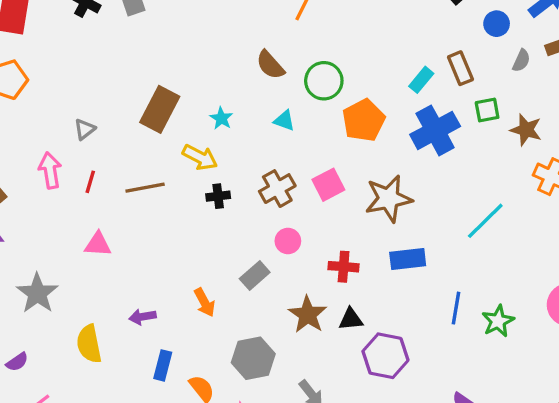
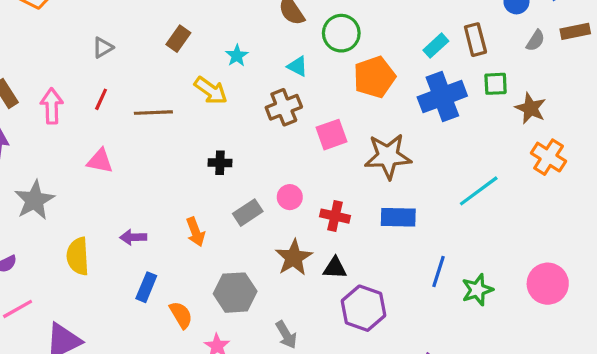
brown rectangle: (160, 109) -> (178, 39), size x0.6
pink arrow: (50, 170) -> (52, 106), moved
brown cross: (277, 189) -> (284, 107), moved
black cross: (218, 196) -> (220, 163), moved
pink circle: (288, 241) -> (290, 197), moved

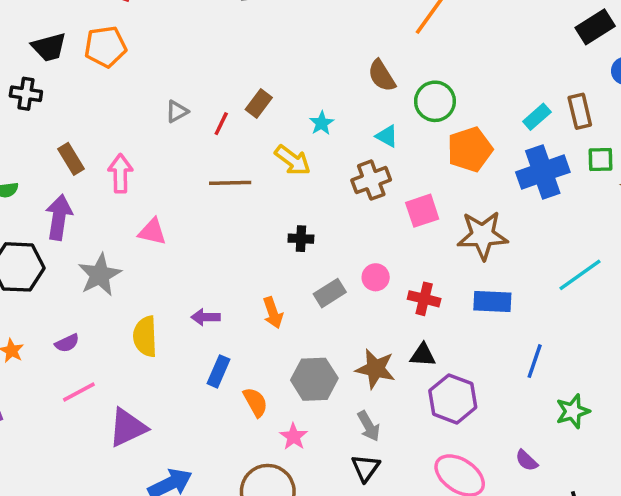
red line: (101, 99) -> (221, 124), moved
pink triangle: (100, 161) -> (152, 232), moved
brown star: (294, 258) -> (375, 369), moved, turned -30
green star: (477, 290) -> (573, 411), moved

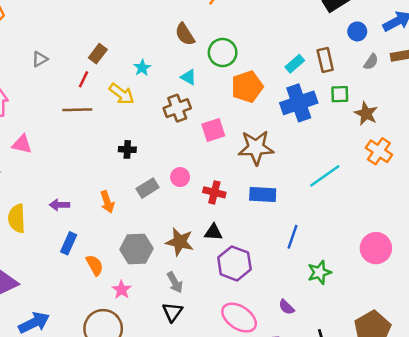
red line: (221, 124) -> (83, 79), moved

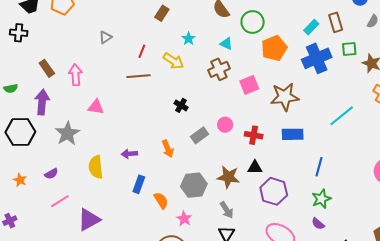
brown rectangle: (98, 54) -> (162, 13), moved
black cross: (127, 149) -> (181, 105), turned 32
green star: (319, 272) -> (321, 199), moved

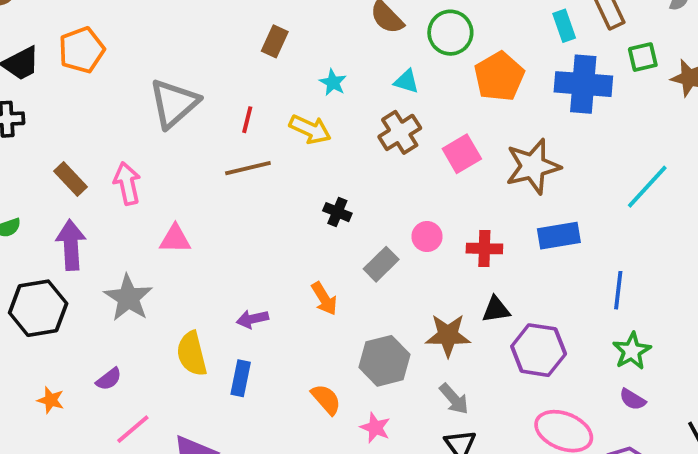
cyan rectangle: (311, 27) -> (564, 26), turned -56
gray triangle: (106, 37) -> (174, 103), size x2.0
blue cross: (317, 58) -> (583, 84), turned 36
blue rectangle: (139, 184) -> (241, 378), moved

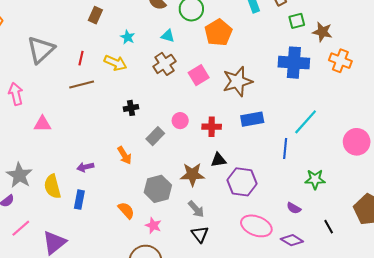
blue cross: (583, 84) -> (294, 63), moved
cyan line: (647, 187) -> (306, 122), moved
black cross: (337, 212) -> (131, 108), turned -32
gray star: (128, 298) -> (19, 175), moved
green star: (632, 351) -> (315, 179), moved, turned 30

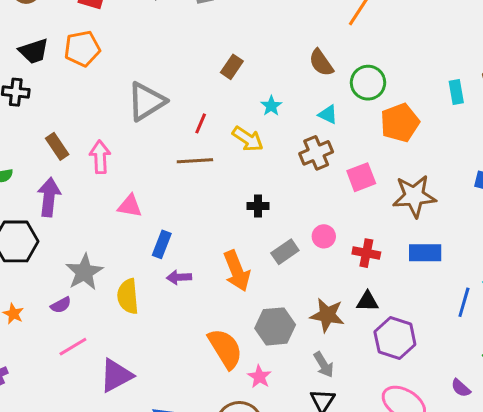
orange arrow: (124, 155) -> (237, 271), size x1.5
blue rectangle: (79, 200) -> (162, 244), moved
orange semicircle: (126, 210) -> (225, 349), size x1.6

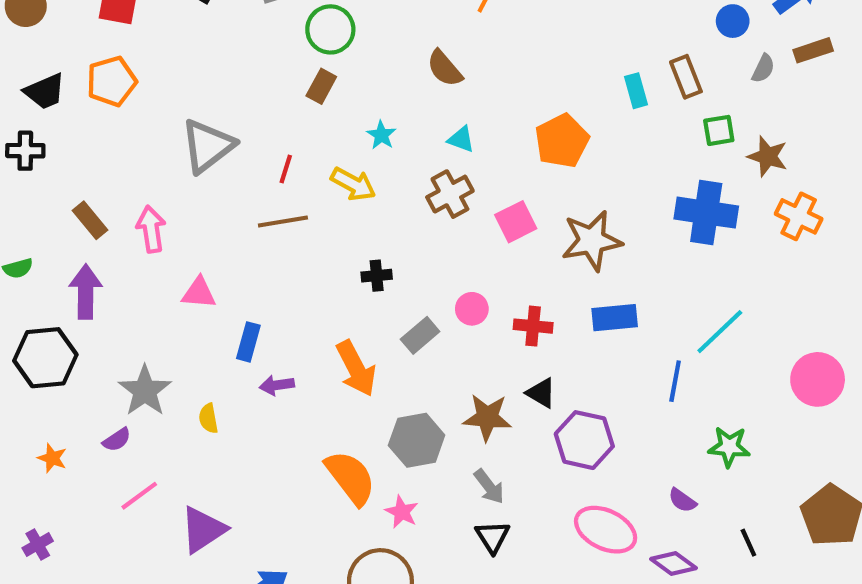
green circle: (368, 83) -> (330, 29), moved
yellow semicircle: (128, 296) -> (208, 418), size x0.6
black triangle: (367, 301) -> (541, 393), turned 35

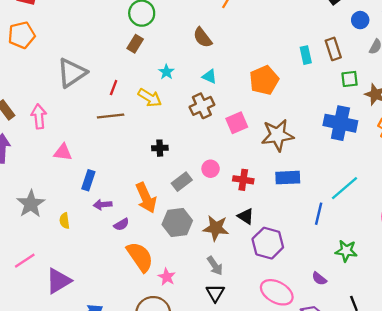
purple semicircle: (117, 440) -> (121, 224), moved
gray hexagon: (417, 440) -> (177, 222), moved

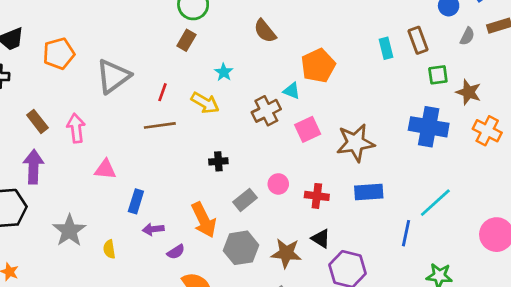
orange pentagon: (22, 35) -> (59, 54), moved
cyan triangle: (210, 76) -> (292, 91), moved
orange pentagon: (264, 80) -> (318, 66), moved

